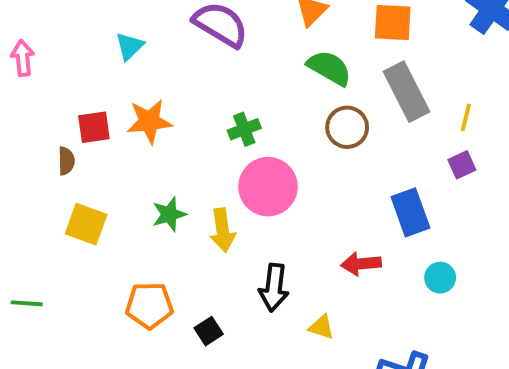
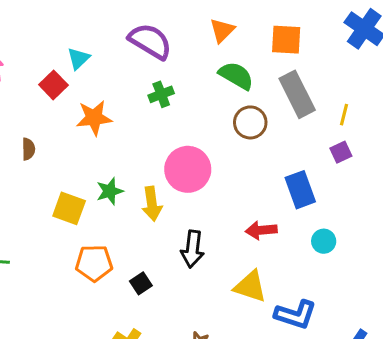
red square: (94, 127) -> (53, 85), moved, turned -36
green cross: (244, 129) -> (161, 94), moved
yellow square: (86, 224) -> (69, 208), moved
yellow triangle: (321, 327) -> (250, 286), moved, size x1.6

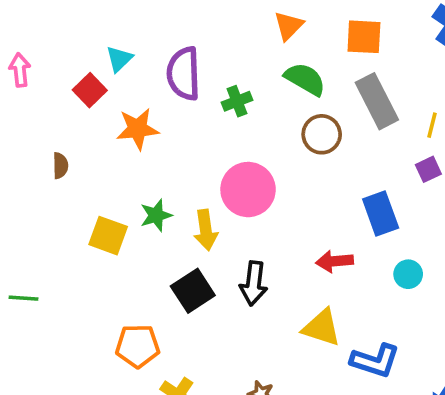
purple semicircle: (150, 41) -> (184, 74), moved, turned -123
green cross: (161, 94) -> (237, 101), moved
orange pentagon: (94, 263) -> (138, 346), moved
black square: (141, 283) -> (193, 291), moved, size x1.6

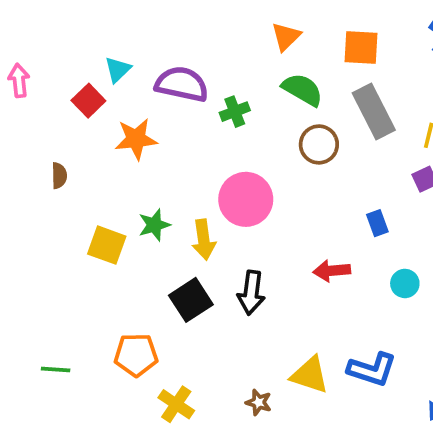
purple semicircle: (184, 74) -> (182, 84), turned 104
blue rectangle: (381, 213) -> (377, 223), size x0.6
green line: (23, 298) -> (56, 369), moved
yellow triangle: (322, 328) -> (310, 375), moved

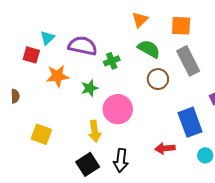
red square: (88, 101) -> (31, 55), turned -30
blue rectangle: (377, 223) -> (190, 122), size x2.0
green star: (154, 225) -> (90, 88), moved

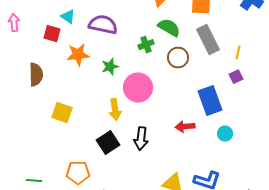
cyan triangle: (47, 38) -> (68, 17), turned -42
green cross: (112, 61) -> (146, 45), moved
brown semicircle: (15, 96) -> (36, 75), size x1.6

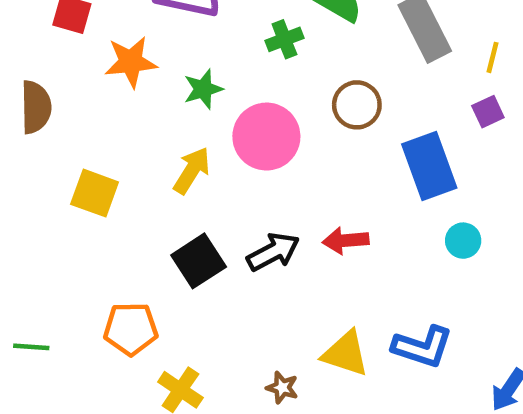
brown circle: (178, 58) -> (357, 105), moved
yellow arrow: (115, 110) -> (192, 170), moved, turned -140
red arrow: (185, 127) -> (346, 241), moved
black arrow: (141, 139) -> (273, 252), turned -125

